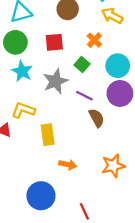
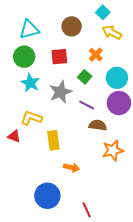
brown semicircle: (97, 118) -> (98, 125), turned -54
orange star: (113, 166) -> (113, 150), moved

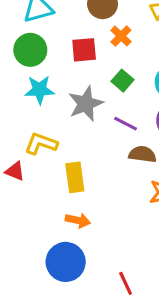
orange cross: (96, 55) -> (121, 36), moved
cyan star: (30, 83) -> (40, 90), turned -30
orange arrow: (72, 168) -> (78, 220), moved

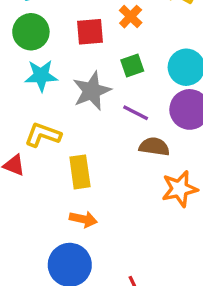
green square: (122, 81) -> (132, 66), turned 30

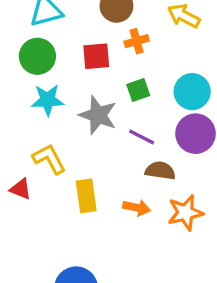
orange cross: (131, 17) -> (137, 41), turned 30
gray star: (92, 91) -> (98, 115), turned -30
yellow L-shape: (43, 135) -> (49, 159), turned 42
orange arrow: (83, 219) -> (137, 208), moved

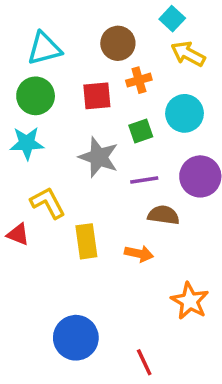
cyan circle: (192, 92) -> (185, 113), moved
cyan star: (48, 100) -> (27, 143), moved
purple line: (142, 137) -> (144, 180), turned -36
orange star: (185, 213) -> (190, 301), moved, turned -30

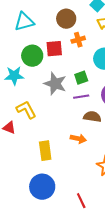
green circle: (36, 96) -> (32, 56), moved
green square: (141, 131) -> (81, 78), moved
yellow rectangle: (86, 241) -> (45, 151), moved

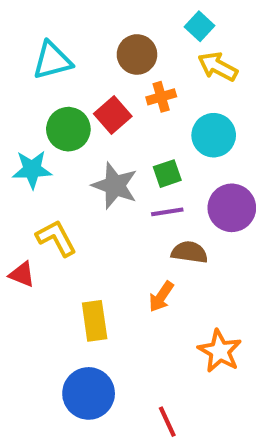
red square: (54, 49) -> (113, 115), turned -36
orange arrow: (78, 139) -> (161, 297), turned 112

